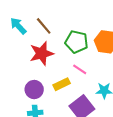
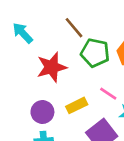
brown line: (44, 26) -> (74, 28), moved
pink line: (80, 69) -> (108, 94), moved

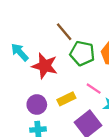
cyan arrow: (23, 33) -> (20, 52), moved
red star: (52, 67) -> (45, 66), turned 30

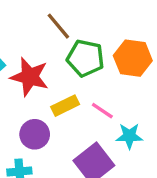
yellow rectangle: (66, 99) -> (65, 106), moved
purple circle: (37, 105) -> (35, 134), moved

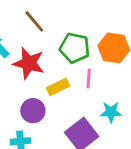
brown line: (58, 26) -> (34, 21), moved
pink line: (102, 111) -> (89, 79), moved, turned 60

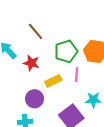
green pentagon: (75, 48) -> (66, 51), turned -30
red star: (29, 63) -> (31, 63), size x0.7

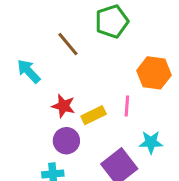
green pentagon: (66, 51) -> (112, 21), moved
red star: (31, 63) -> (63, 106), moved

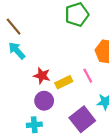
brown line: (68, 44) -> (14, 27), moved
pink line: (127, 106) -> (88, 76), turned -32

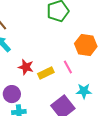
purple circle: (44, 101) -> (12, 94), moved

